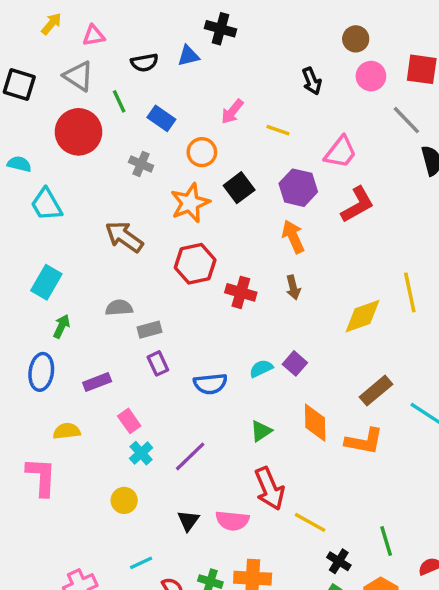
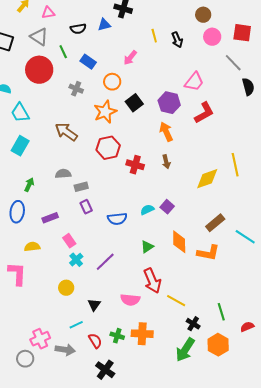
yellow line: (278, 130) -> (154, 36), moved, turned 56
cyan rectangle: (46, 282) -> (20, 146), moved
black triangle: (188, 521) -> (94, 305), moved

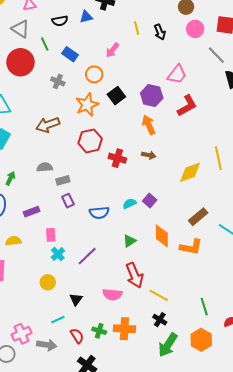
brown arrow: (66, 132) -> (48, 125), turned -55
brown arrow: (166, 162) -> (149, 155), turned -64
pink rectangle: (69, 241) -> (51, 235), turned 32
black cross: (193, 324) -> (160, 320), moved

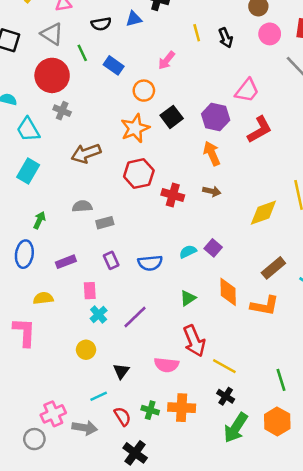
gray cross: (58, 81) -> (62, 111), moved
purple rectangle: (68, 201) -> (111, 260), moved

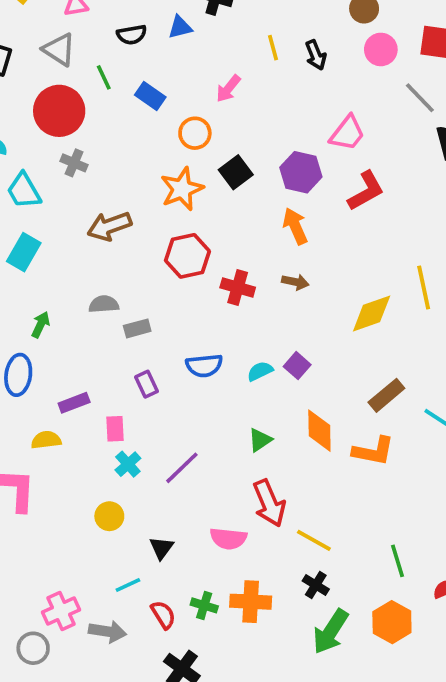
purple rectangle: (66, 262) -> (74, 403), moved
blue semicircle: (150, 263) -> (204, 366), moved

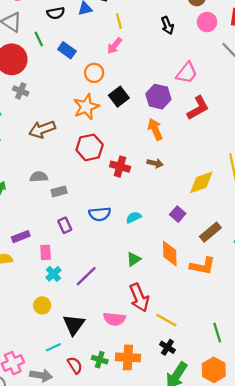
yellow line: (273, 48) -> (119, 21), moved
purple square: (297, 366) -> (178, 214), moved
black triangle: (161, 548) -> (74, 325), size x1.5

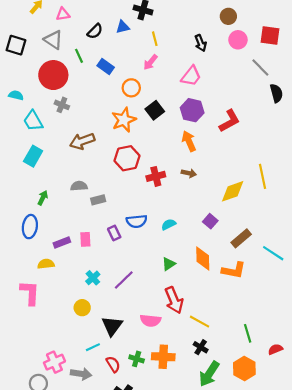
black semicircle: (56, 13) -> (95, 31), turned -35
pink trapezoid: (187, 73) -> (191, 76), moved
red cross: (120, 167) -> (156, 176), turned -30
purple rectangle: (65, 225) -> (114, 233), moved
pink rectangle: (46, 252) -> (85, 239), moved

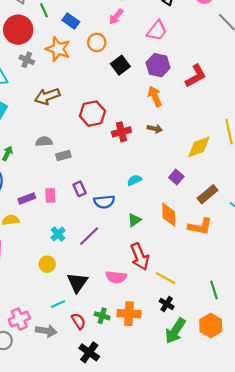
orange star: (124, 120) -> (58, 49), moved, turned -30
blue semicircle: (137, 221) -> (104, 202), moved

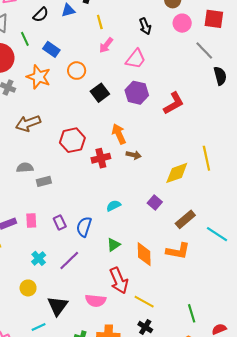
pink arrow: (116, 17) -> (106, 45), moved
orange arrow: (155, 96) -> (119, 134), moved
purple rectangle: (80, 189) -> (60, 223), moved
blue semicircle: (104, 202) -> (84, 227), turned 114
orange diamond: (169, 215) -> (144, 254), moved

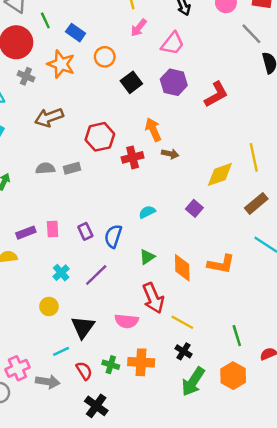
gray rectangle: (44, 181) -> (72, 168), moved
brown rectangle: (185, 219) -> (256, 203), moved

